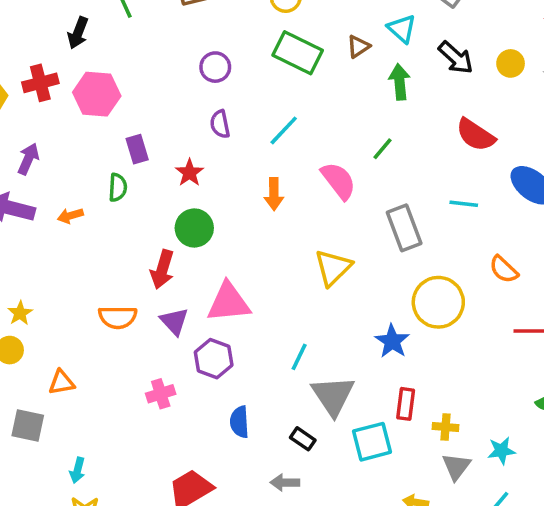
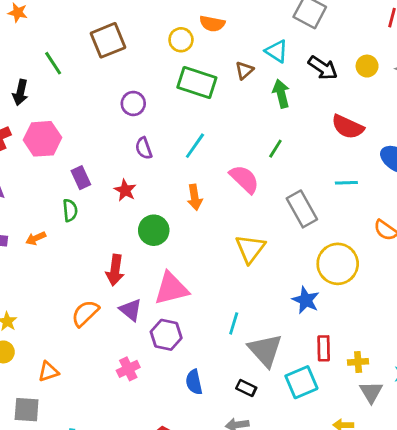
green circle: (194, 228) -> (154, 230), moved
orange semicircle: (118, 317) -> (85, 313), turned 144

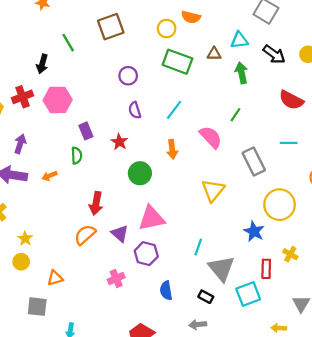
cyan triangle: (277, 51) -> (239, 40), turned -42
brown triangle: (244, 70) -> (214, 54), turned 40
red arrow: (115, 270) -> (96, 203), moved
yellow cross: (358, 362) -> (290, 254), moved, turned 32

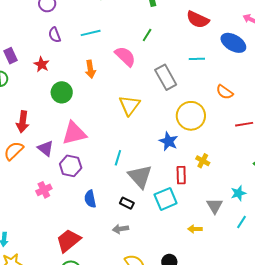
cyan line: (174, 110) -> (91, 33), turned 42

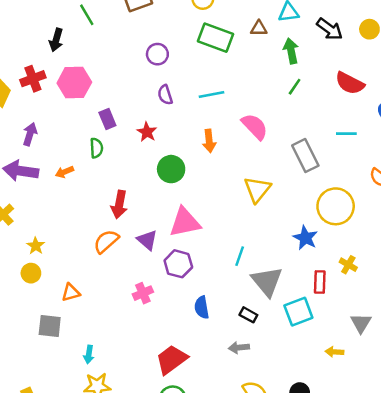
green line: (147, 35) -> (295, 87), moved

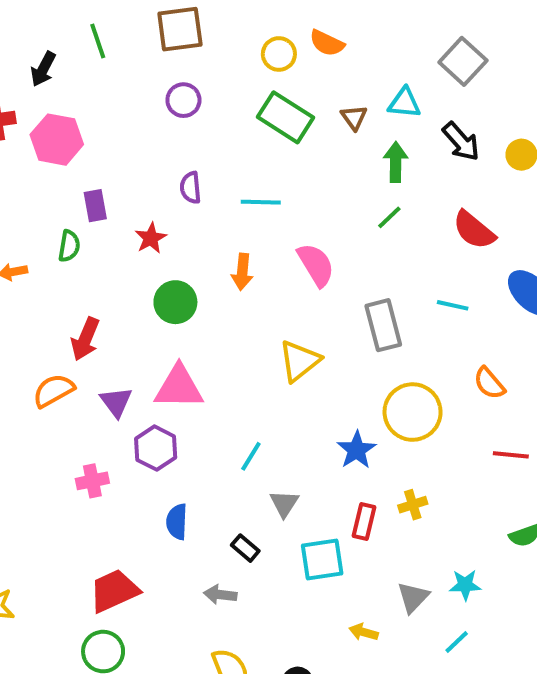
brown triangle: (259, 28) -> (354, 118), turned 42
purple circle: (157, 54) -> (183, 100), moved
yellow cross: (348, 265) -> (413, 505), turned 30
gray triangle: (267, 281) -> (284, 504), size x0.6

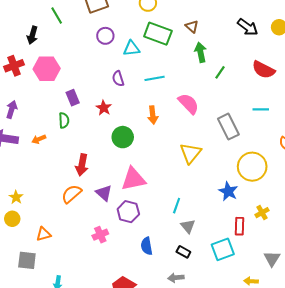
cyan triangle: (404, 103) -> (131, 48), moved
green arrow: (396, 162) -> (201, 52), moved
gray triangle: (284, 504) -> (188, 226), moved

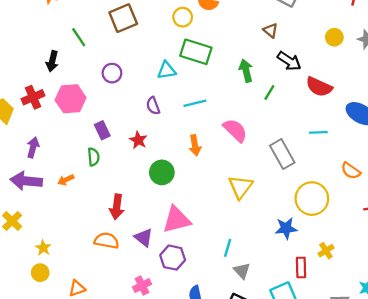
brown triangle: (192, 26) -> (271, 30), moved
black arrow: (248, 27) -> (289, 61), moved
purple circle: (105, 36) -> (112, 73), moved
blue star: (228, 191) -> (286, 228), turned -30
orange semicircle: (71, 194) -> (107, 241), turned 55

